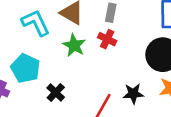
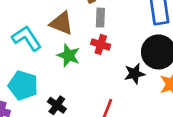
black star: (133, 94) -> (134, 74), moved

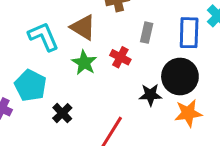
gray rectangle: (100, 18) -> (147, 33), moved

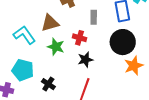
brown triangle: (83, 27) -> (50, 23), turned -36
black star: (150, 95) -> (85, 60), moved

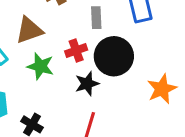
red cross: (79, 38) -> (76, 51), turned -32
black circle: (123, 42) -> (114, 56), moved

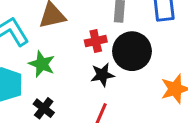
green star: (40, 66) -> (42, 64), moved

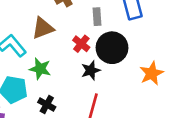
red cross: (96, 41) -> (81, 44), turned -30

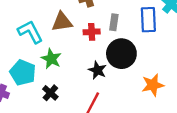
red cross: (81, 44) -> (92, 32), moved, turned 35
black star: (91, 70) -> (97, 70), turned 30

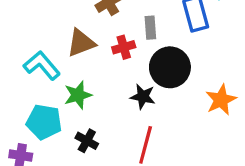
green star: (51, 59) -> (78, 95), turned -30

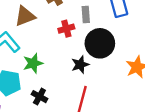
brown triangle: (81, 43) -> (25, 16), moved
black star: (143, 97) -> (80, 65), turned -30

